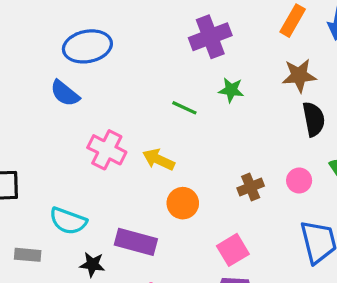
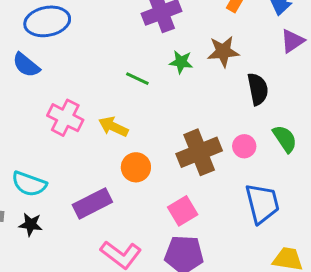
brown star: (299, 76) -> (223, 51), moved
brown cross: (251, 187) -> (199, 152), size x1.8
purple rectangle: (136, 242) -> (92, 203), turned -42
black star: (92, 265) -> (31, 224), moved

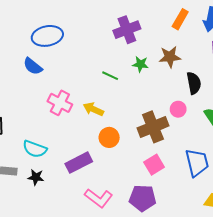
pink circle: (244, 146) -> (178, 109), moved
pink square: (183, 211) -> (154, 165), moved

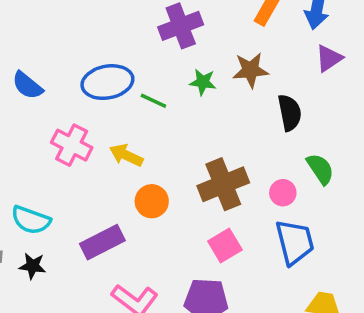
blue ellipse: (47, 36) -> (107, 82), moved
pink circle: (178, 109) -> (283, 193), moved

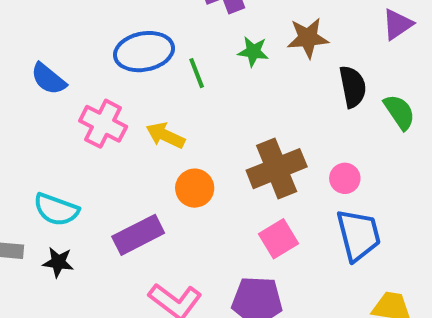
blue semicircle: (27, 85) -> (48, 79), moved
green line: (153, 101) -> (197, 73), turned 44
green semicircle: (320, 169) -> (399, 112), moved

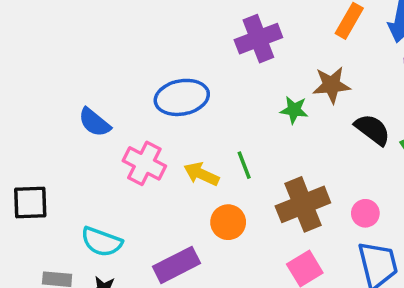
green star: (253, 52) -> (294, 110), moved
green line: (197, 73) -> (244, 165), moved
black semicircle: (353, 87) -> (372, 129), turned -42

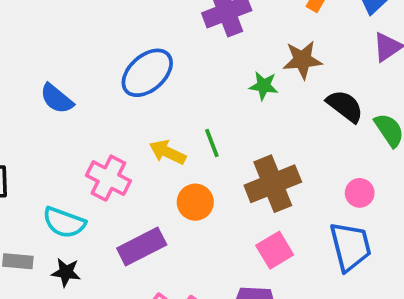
blue ellipse: (182, 97) -> (147, 73), turned -30
pink cross: (144, 163) -> (108, 178), moved
pink circle: (365, 213) -> (360, 193), moved

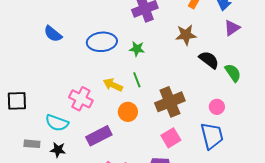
blue ellipse: (147, 73) -> (102, 42), turned 36
green star: (264, 86) -> (137, 49), moved
blue semicircle: (57, 99) -> (53, 34), moved

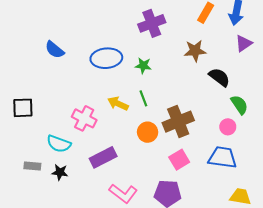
green semicircle: (233, 73) -> (239, 105), moved
black square: (17, 101) -> (23, 108), moved
orange circle: (128, 112) -> (148, 132), moved
blue trapezoid: (212, 136) -> (223, 157), turned -68

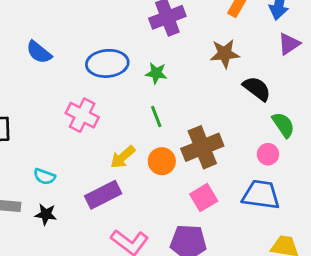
yellow arrow: (118, 104) -> (123, 157), moved, turned -66
pink cross: (84, 118) -> (82, 115), moved
cyan semicircle: (59, 144) -> (44, 177), size x0.7

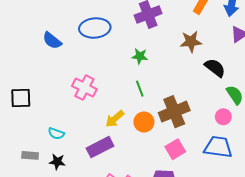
blue ellipse: (107, 63) -> (95, 28), moved

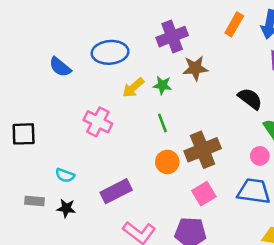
brown star: (191, 42) -> (195, 68), moved
yellow arrow: (115, 119) -> (133, 88), moved

